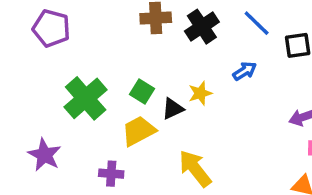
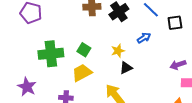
green cross: (86, 98) -> (51, 54), turned 35
black triangle: (173, 109) -> (126, 68), moved

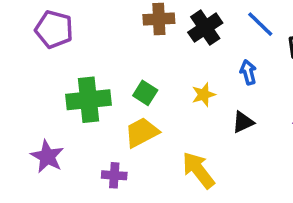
blue arrow: (144, 38) -> (248, 72), turned -72
black triangle: (126, 68) -> (243, 122), moved

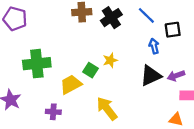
blue arrow: (248, 72) -> (154, 46), moved
green square: (145, 93) -> (91, 70), moved
black triangle: (243, 122) -> (151, 76), moved, size x1.5

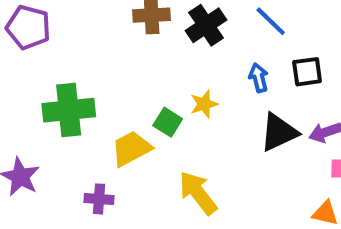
black square: (173, 30) -> (307, 72), moved
blue arrow: (154, 46) -> (259, 78), moved

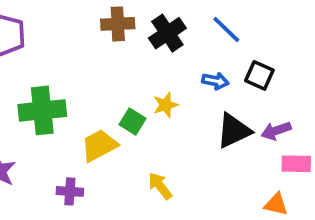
black square: (307, 72) -> (259, 75), turned 32
blue arrow: (259, 78) -> (215, 81), turned 115
yellow arrow: (198, 193) -> (160, 186), size x0.7

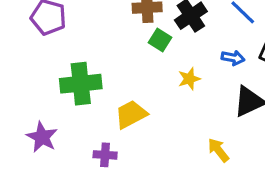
green square: (132, 121) -> (160, 40), moved
yellow arrow: (160, 186) -> (218, 150), moved

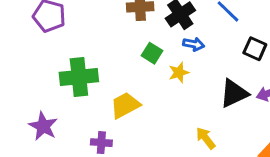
green square: (160, 40) -> (152, 53), moved
blue arrow: (233, 58) -> (194, 44), moved

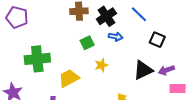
green square: (152, 53) -> (87, 43), turned 32
yellow star: (179, 73) -> (101, 65), moved

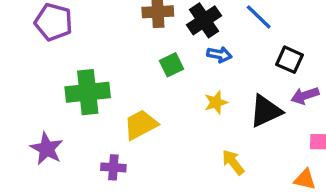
yellow star: (101, 65) -> (216, 102), moved
purple arrow: (166, 70) -> (305, 96), moved

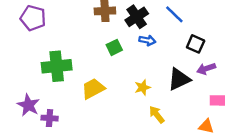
yellow star: (216, 102) -> (143, 87), moved
purple cross: (113, 167) -> (50, 118), moved

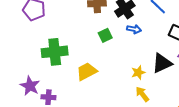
yellow star: (143, 87) -> (138, 72), moved

